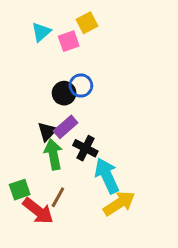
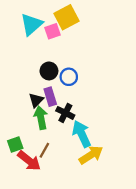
yellow square: (87, 23) -> (66, 17), size x1.5
cyan triangle: (41, 32) -> (31, 24), size x1.5
blue circle: (81, 85) -> (69, 77), moved
purple rectangle: (66, 127) -> (50, 97), turned -66

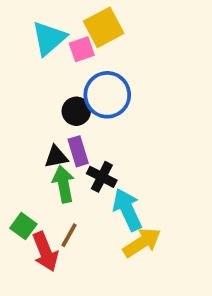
blue circle: (69, 77) -> (107, 95), moved, size x1.6
black triangle: (36, 100) -> (56, 157), turned 35
green square: (15, 144) -> (23, 226), turned -35
red arrow: (29, 161) -> (45, 252), turned 30

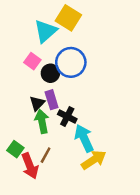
yellow square: (104, 27) -> (68, 18), turned -30
cyan triangle: (49, 38) -> (46, 31), moved
pink square: (82, 49) -> (32, 61), moved, turned -35
black triangle: (56, 157) -> (37, 103), turned -35

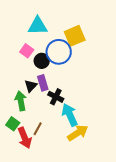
yellow square: (68, 18) -> (75, 36), moved, turned 35
cyan triangle: (46, 31) -> (38, 26), turned 40
green arrow: (42, 121) -> (21, 101), moved

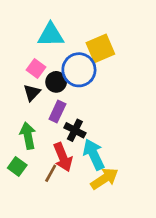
purple rectangle: (43, 83) -> (57, 111), turned 42
black triangle: (31, 86) -> (32, 93), moved
red arrow: (25, 138) -> (63, 157), moved

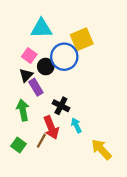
purple rectangle: (57, 111) -> (36, 87), moved, turned -56
cyan arrow: (94, 154) -> (76, 125), size x0.6
green square: (17, 167) -> (18, 145), moved
yellow arrow: (104, 179) -> (101, 149), moved, turned -100

